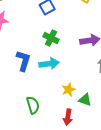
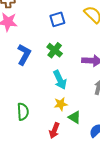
blue L-shape: (23, 61) -> (24, 54), moved
cyan arrow: (49, 64) -> (60, 80), moved, turned 60

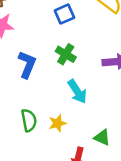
yellow star: (61, 104) -> (57, 123), moved
green semicircle: (23, 112) -> (29, 120), moved

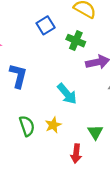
green cross: (66, 54) -> (76, 41), moved
green triangle: (102, 137) -> (95, 132), turned 42

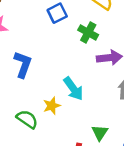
yellow star: (53, 125) -> (52, 106), moved
green semicircle: (27, 126) -> (27, 119), turned -42

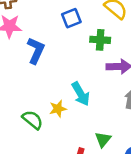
green cross: (88, 32) -> (100, 40), turned -30
blue L-shape: (23, 64) -> (36, 50), moved

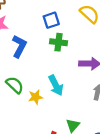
green cross: (100, 40) -> (59, 42), moved
green semicircle: (33, 120) -> (15, 85), moved

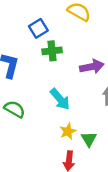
yellow star: (36, 97) -> (68, 131), moved

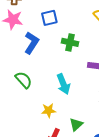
blue square: (38, 28) -> (49, 18), moved
yellow star: (68, 131) -> (49, 110), moved

